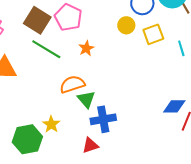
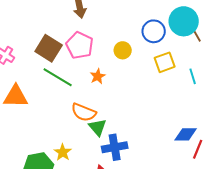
yellow circle: (126, 25) -> (123, 50), moved
orange semicircle: (72, 84) -> (84, 112), turned -140

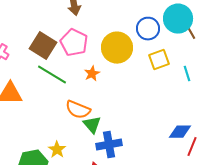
yellow circle: (123, 50) -> (117, 48), size x1.8

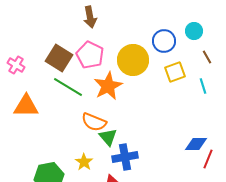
cyan circle: (178, 19) -> (194, 31), size x0.6
brown line: (191, 33) -> (207, 57), moved
orange star: (92, 74) -> (108, 86), size x1.8
yellow star: (57, 150) -> (84, 162), moved

